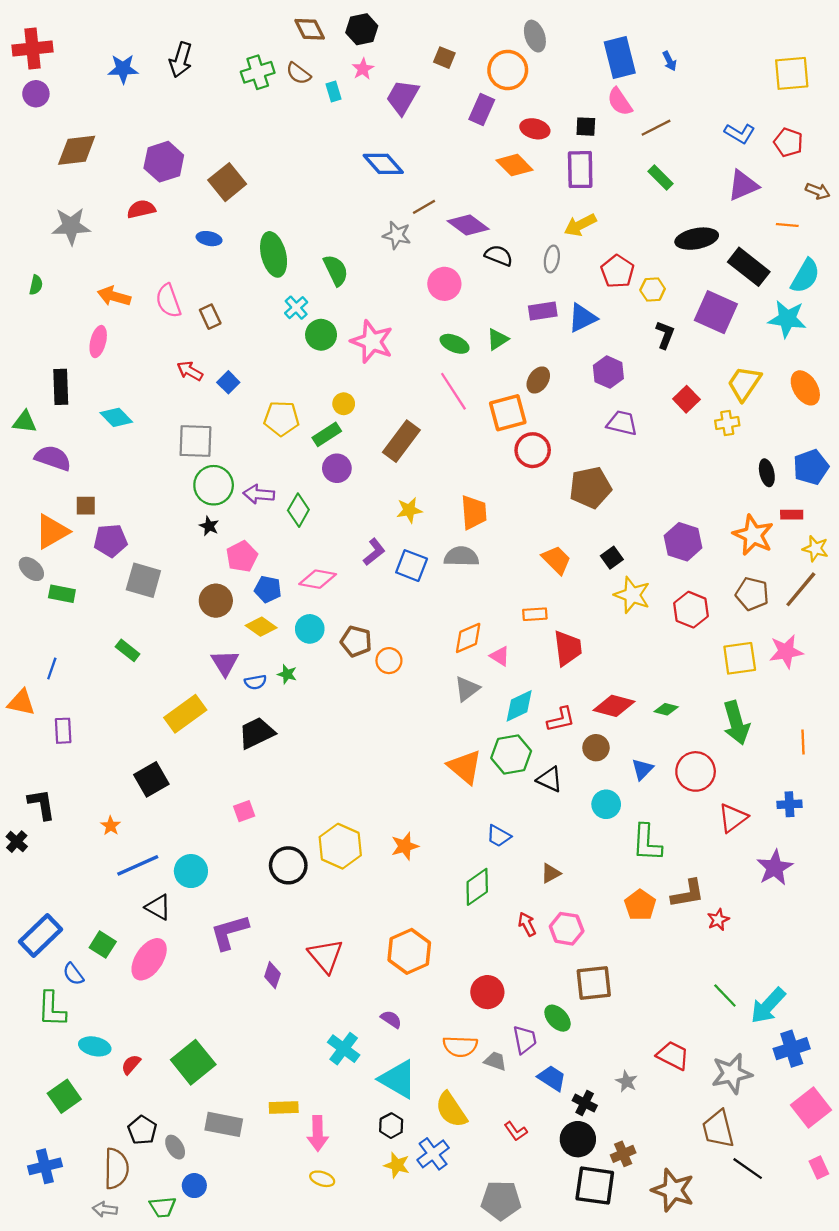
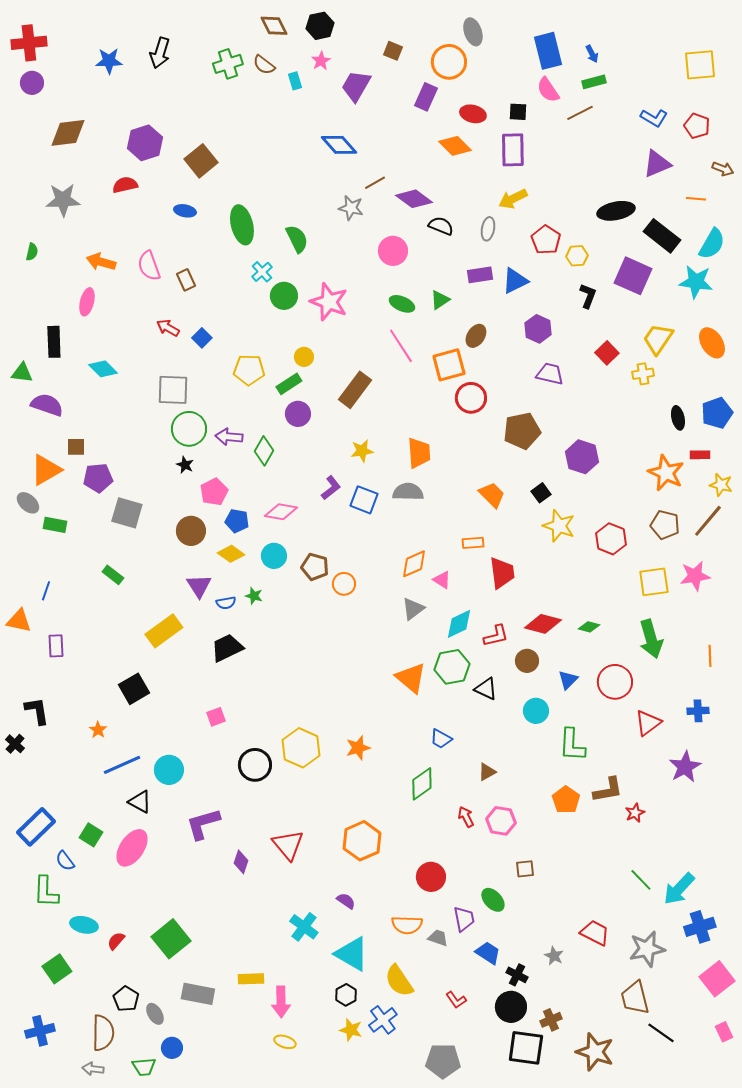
green rectangle: (660, 177) -> (594, 82), moved, turned -60
purple hexagon: (683, 542) -> (582, 457), moved
brown square: (594, 983) -> (525, 869), size x0.6

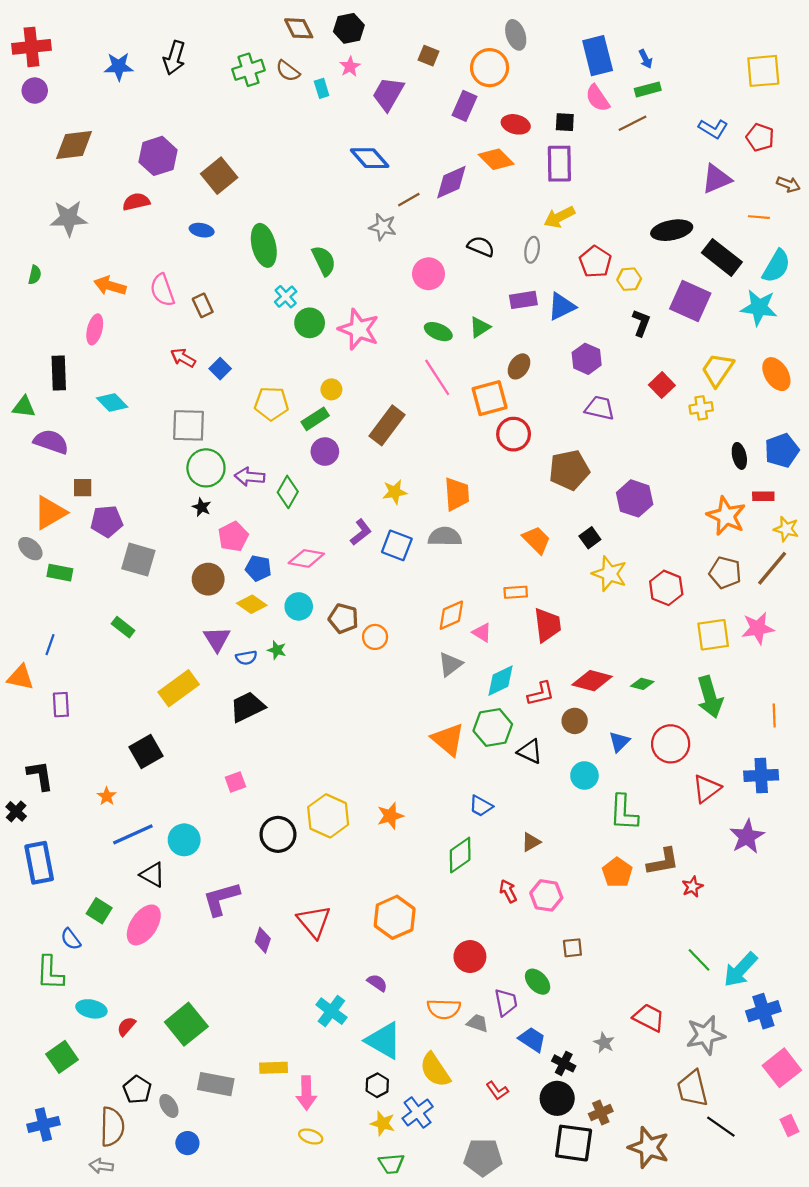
purple diamond: (414, 199) -> (451, 182), moved, turned -60
blue cross: (698, 711) -> (761, 775), size x1.4
blue rectangle: (36, 827) -> (39, 863), moved, turned -57
green trapezoid: (144, 1067) -> (391, 1164), moved

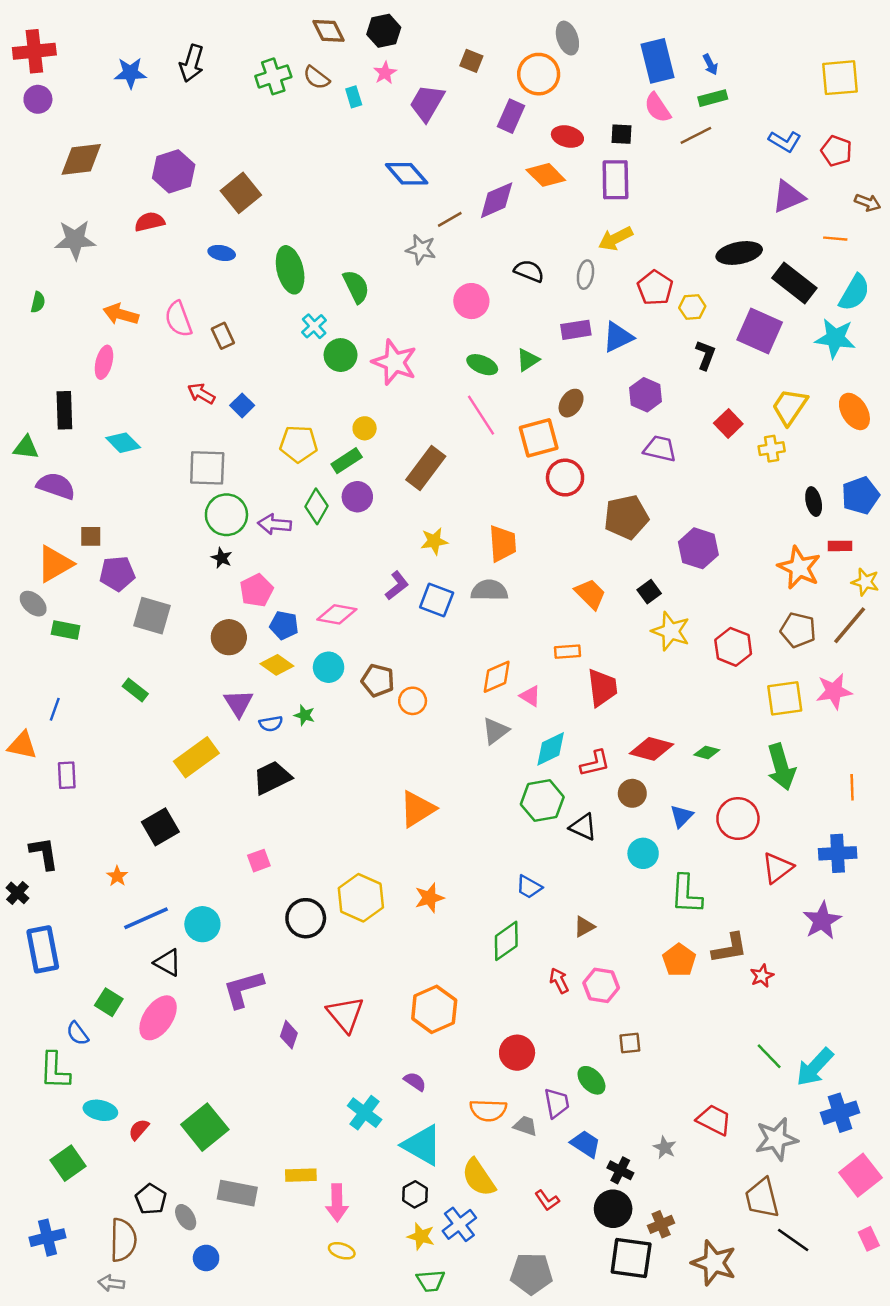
green diamond: (288, 492) -> (317, 506), moved
orange triangle: (448, 739) -> (417, 809), moved, turned 48

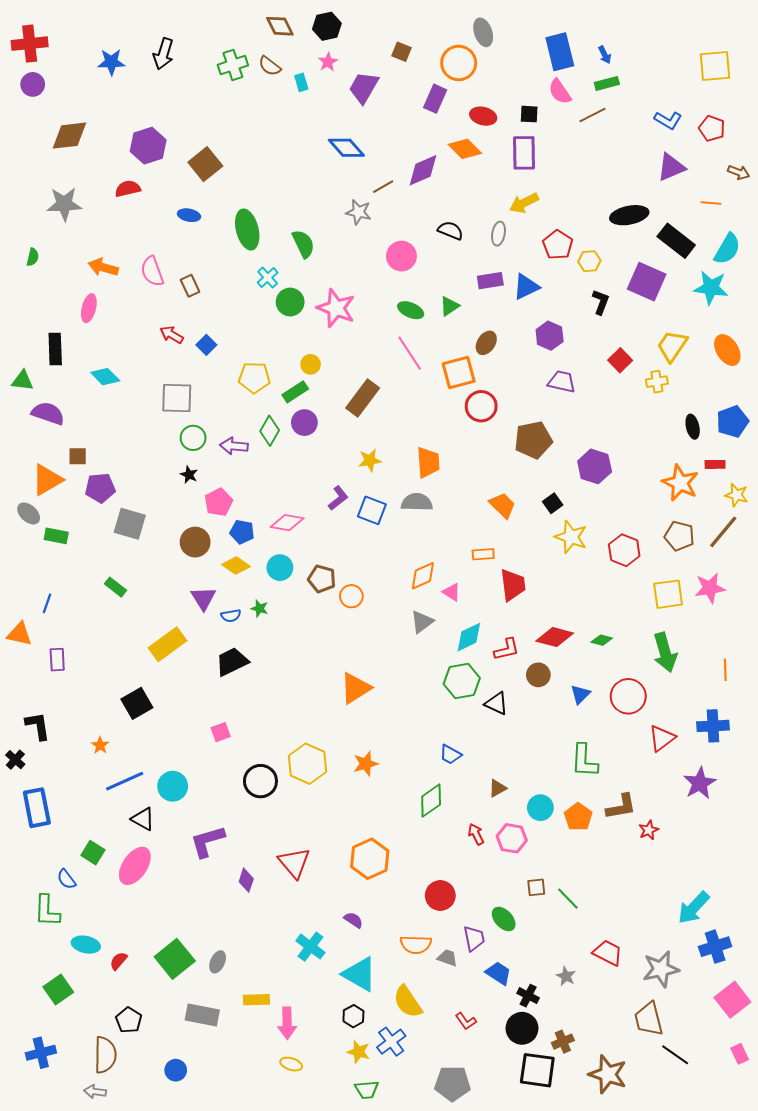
green circle: (226, 515) -> (193, 438), size x0.7
cyan circle: (643, 853) -> (540, 808), moved
green line: (769, 1056) -> (568, 899), moved
gray ellipse: (186, 1217) -> (218, 962), moved, turned 55

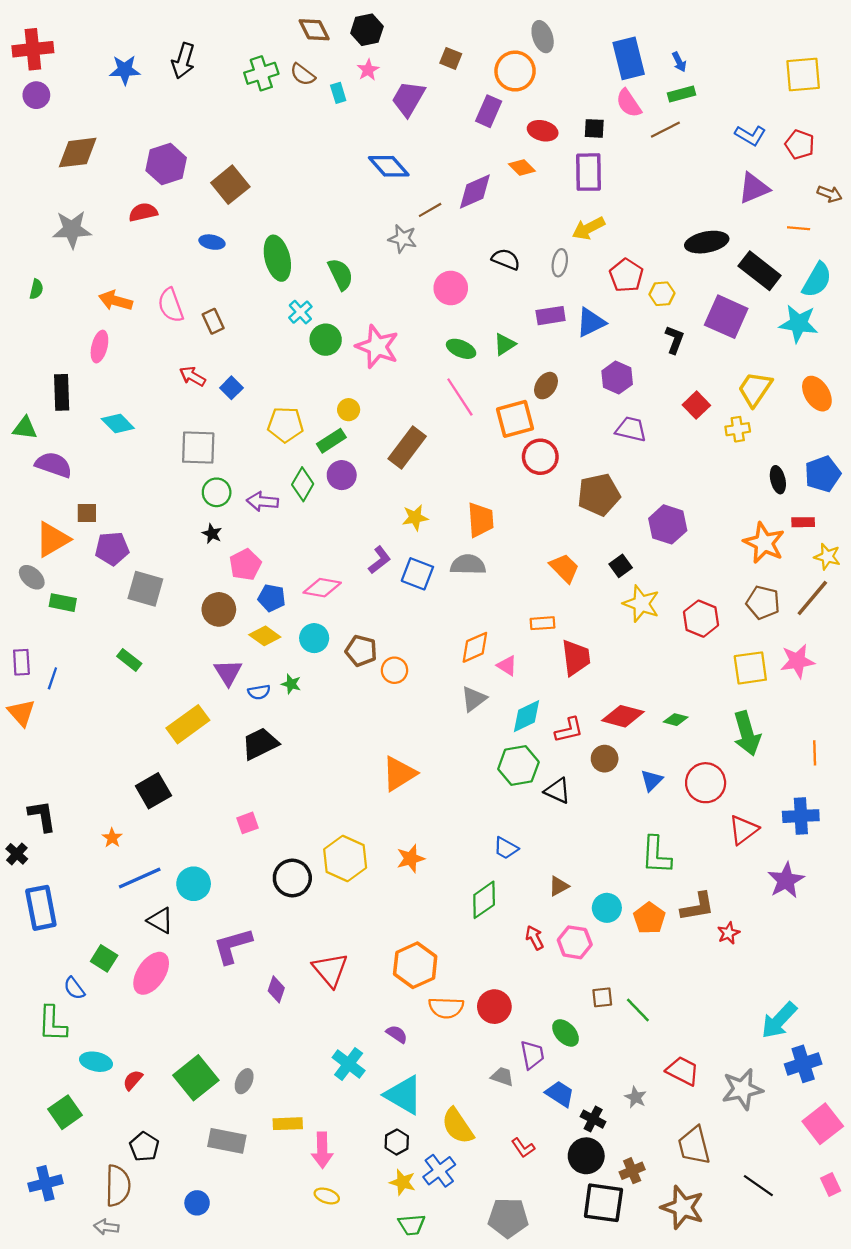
orange diamond: (465, 149) -> (522, 167), size x0.7
orange triangle: (19, 634) -> (21, 713), turned 36
purple rectangle: (57, 660) -> (21, 662), moved
orange semicircle: (416, 945) -> (446, 1008), moved
brown trapezoid: (649, 1019) -> (694, 1145), moved

